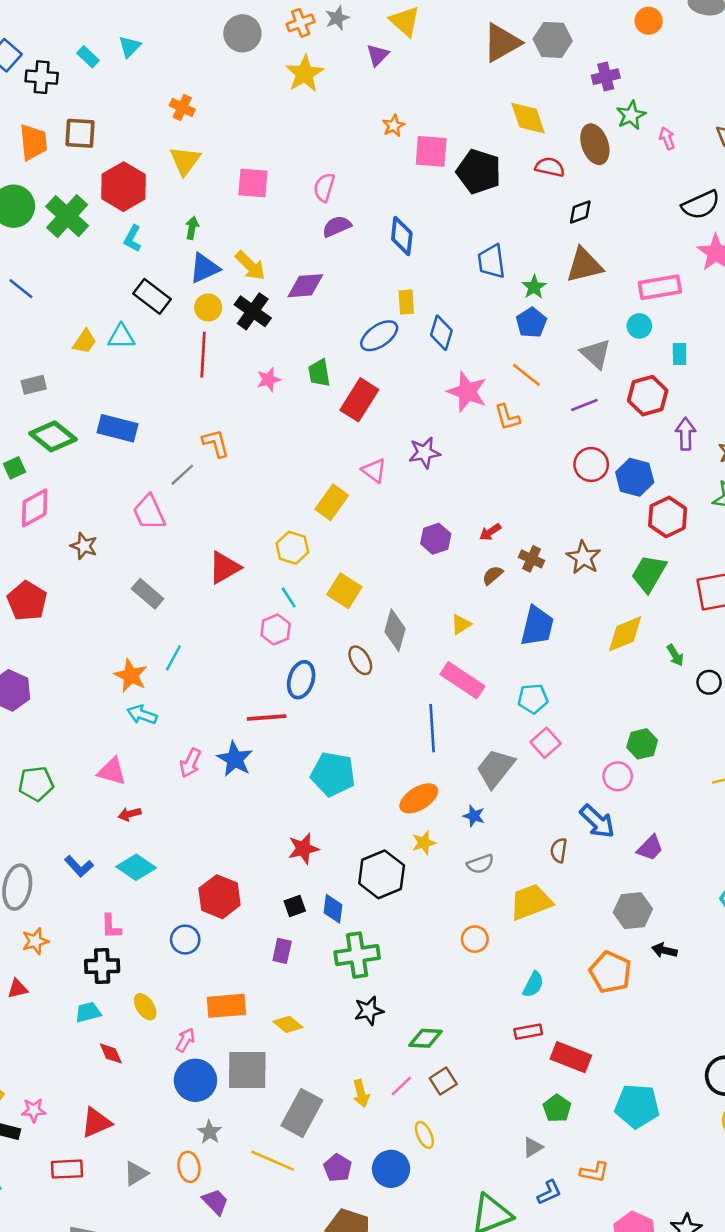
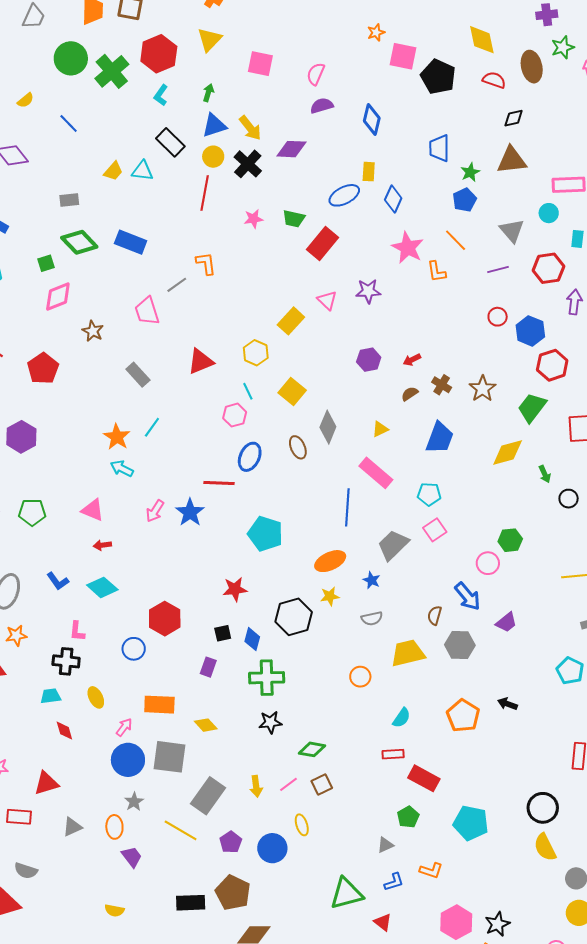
green trapezoid: (319, 373) -> (294, 219), turned -75
red circle: (591, 464) -> (498, 317), size x0.7
gray hexagon: (633, 911) -> (460, 645), moved

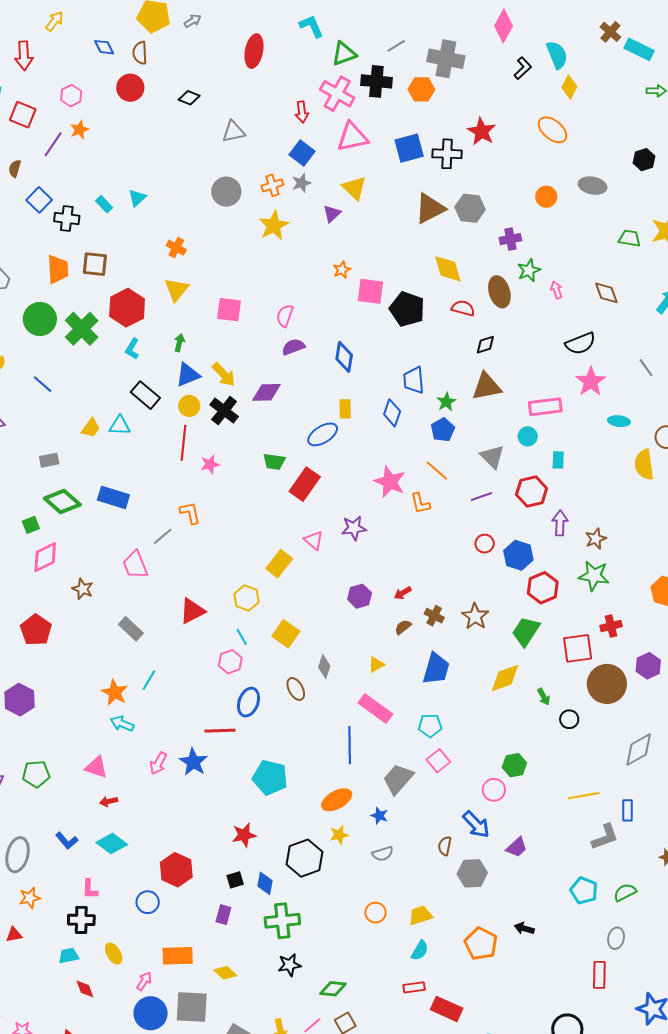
blue diamond: (393, 199) -> (392, 413), moved
pink star: (253, 219) -> (210, 464), moved
gray diamond: (328, 427) -> (324, 667), size x0.7
yellow trapezoid: (408, 653) -> (420, 915), moved, size x0.7

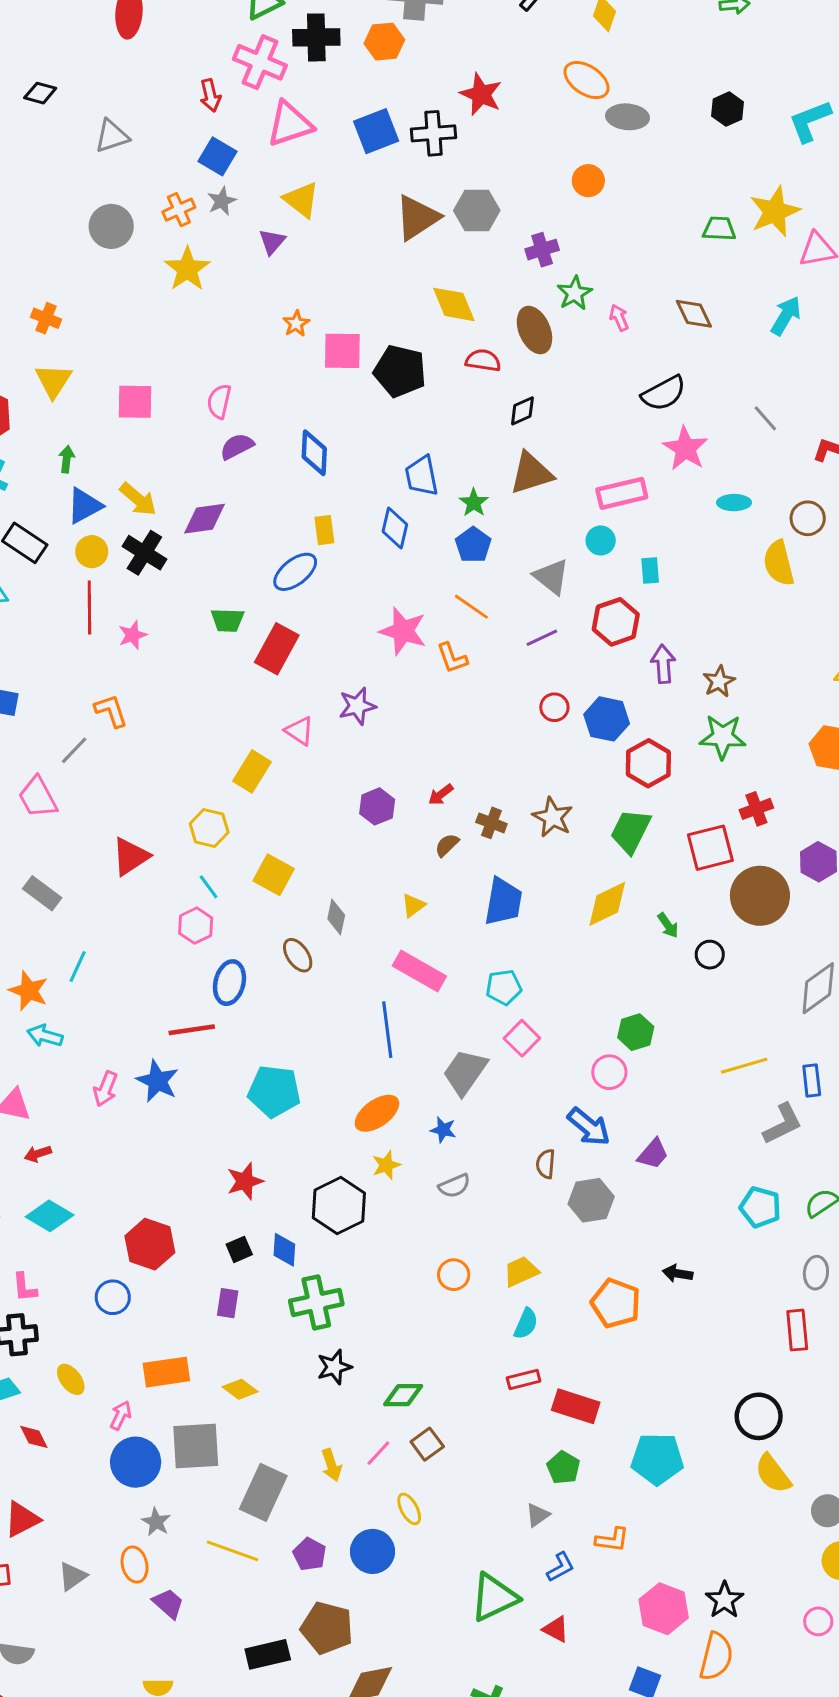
gray ellipse: (592, 186) -> (628, 117), moved

